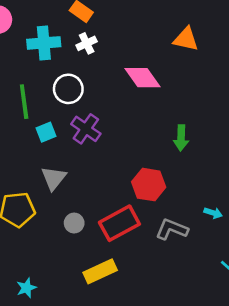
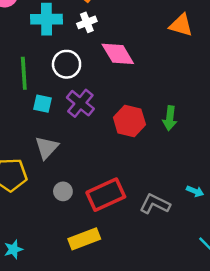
pink diamond: (142, 78) -> (118, 54), moved
cyan square: (46, 132) -> (42, 104), turned 30
red hexagon: (149, 185) -> (129, 121), moved

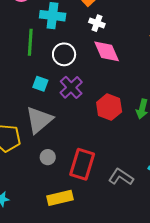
white cross: (87, 22) -> (97, 23), moved, turned 35
green line: (24, 73) -> (30, 42), moved
gray triangle: (47, 148) -> (39, 120), size x1.4
red rectangle: (106, 195) -> (82, 164), turned -56

